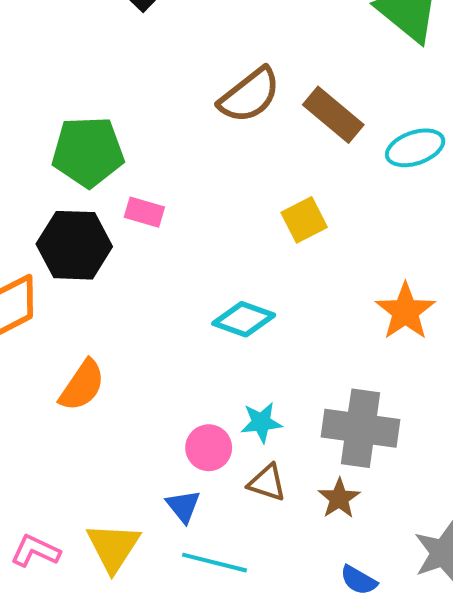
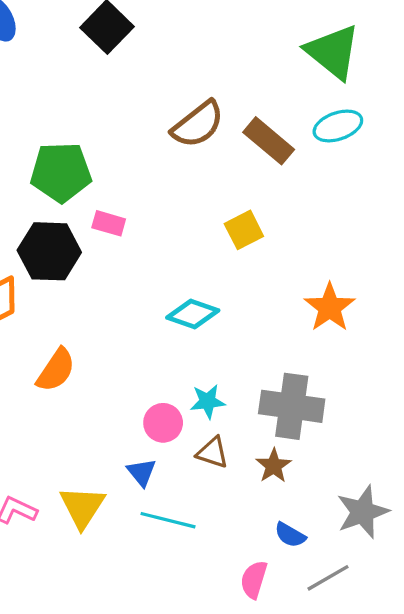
cyan ellipse: (415, 148) -> (338, 126), moved

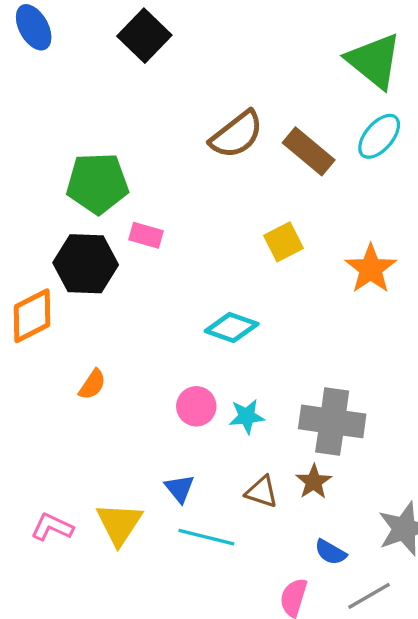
cyan ellipse: (338, 126) -> (379, 136), turned -30
orange star: (330, 307) -> (371, 269), moved
orange semicircle: (56, 370) -> (92, 385), size x0.7
pink circle: (163, 423) -> (196, 406), moved
brown triangle: (213, 453) -> (262, 492), moved

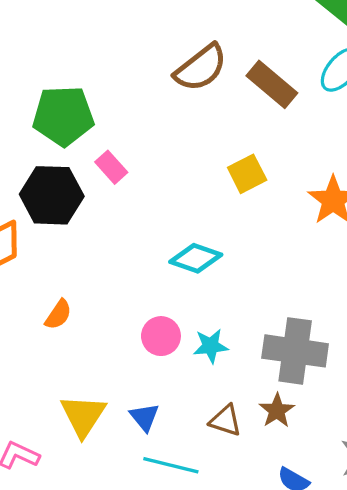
pink rectangle: (146, 235) -> (111, 167), turned 32
yellow triangle: (119, 524) -> (83, 416), moved

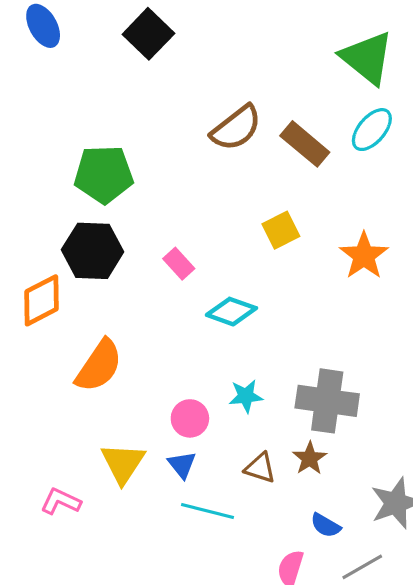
pink rectangle: (111, 167) -> (179, 264), moved
orange semicircle: (58, 315) -> (99, 366), size x1.8
pink circle: (161, 336) -> (190, 418), moved

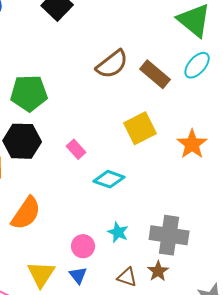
yellow square: (281, 230) -> (140, 128), size x1.4
cyan star: (246, 396) -> (118, 232), turned 30

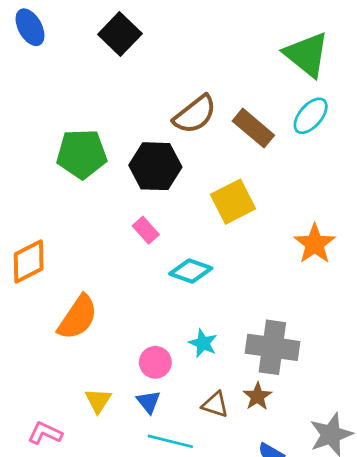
black hexagon: (22, 141) -> (155, 166), moved
orange star: (192, 144) -> (315, 244), moved
yellow triangle: (41, 274) -> (98, 400), size x0.7

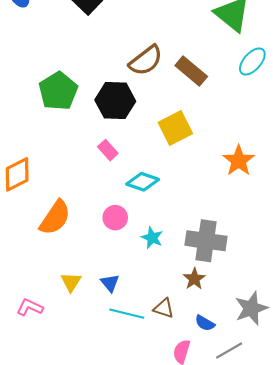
cyan ellipse: (311, 116) -> (252, 62), moved
green pentagon: (82, 154) -> (58, 91), turned -30
pink circle: (155, 362) -> (115, 218), moved
brown triangle: (215, 405) -> (164, 308), moved

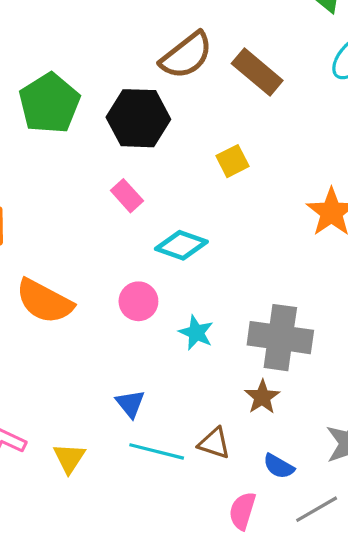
yellow square: (175, 128) -> (232, 161), size x0.6
orange semicircle: (55, 218) -> (44, 301), turned 84
yellow triangle: (71, 282) -> (69, 458), moved

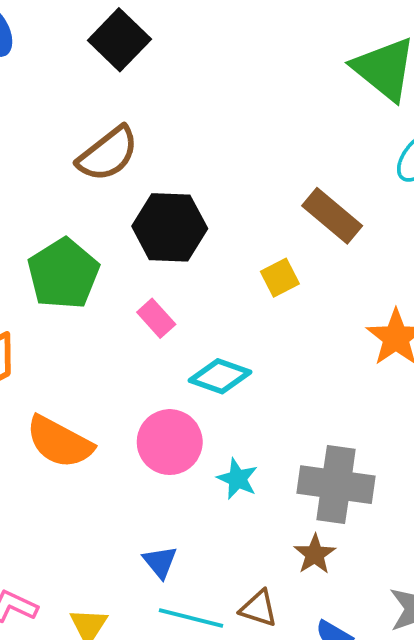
brown semicircle: (186, 55) -> (108, 154), moved
brown rectangle: (257, 72) -> (332, 216), moved
green pentagon: (49, 103) -> (63, 274), moved
pink circle: (138, 301) -> (170, 442), size x1.4

